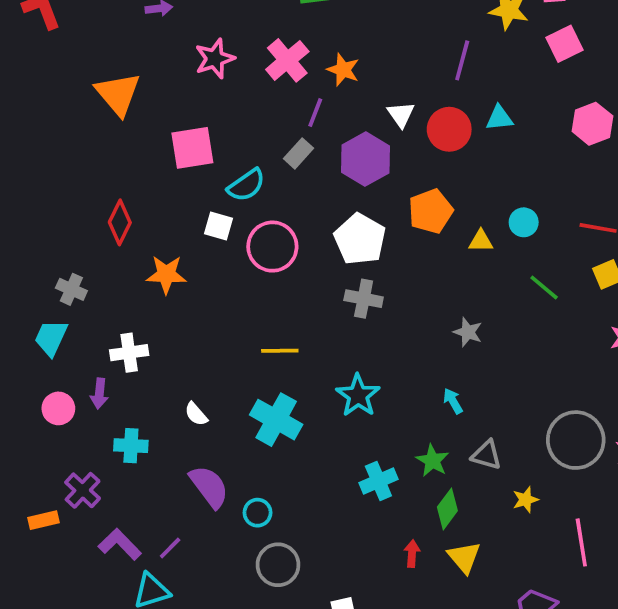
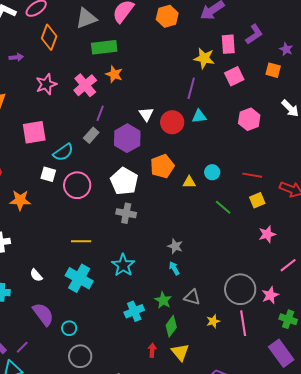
purple line: (462, 60) -> (191, 88), moved
orange star: (343, 70) -> (114, 74), moved
gray star: (468, 332) -> (175, 246), moved
pink line: (581, 542) -> (243, 323), moved

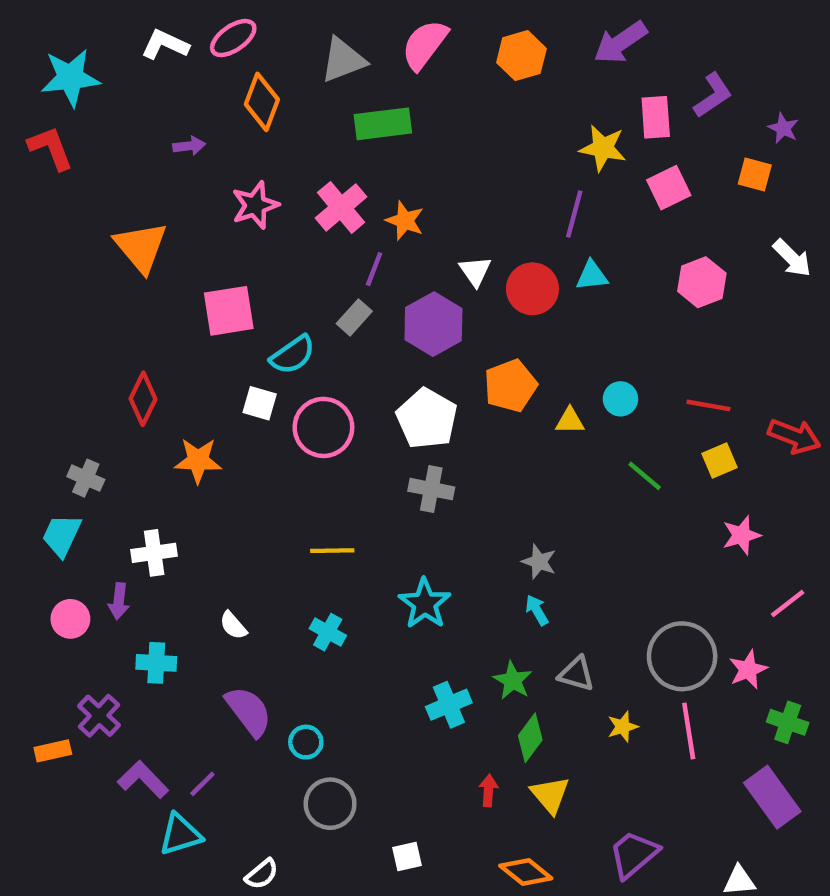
orange star: (114, 74) -> (405, 221), moved
cyan cross: (79, 278) -> (328, 632), size x0.6

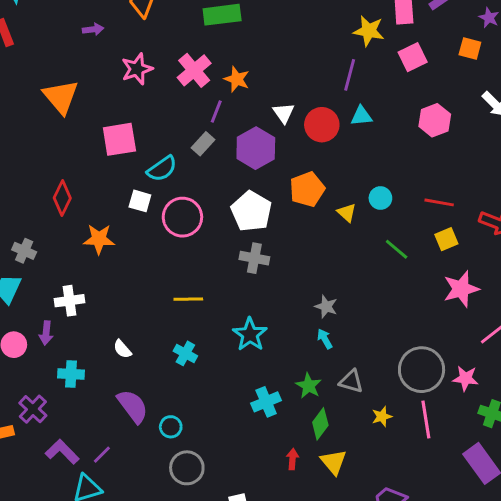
yellow triangle: (570, 421) -> (347, 213), turned 42
pink star: (741, 535) -> (461, 289), size x1.4
pink star: (748, 669) -> (466, 378), turned 30

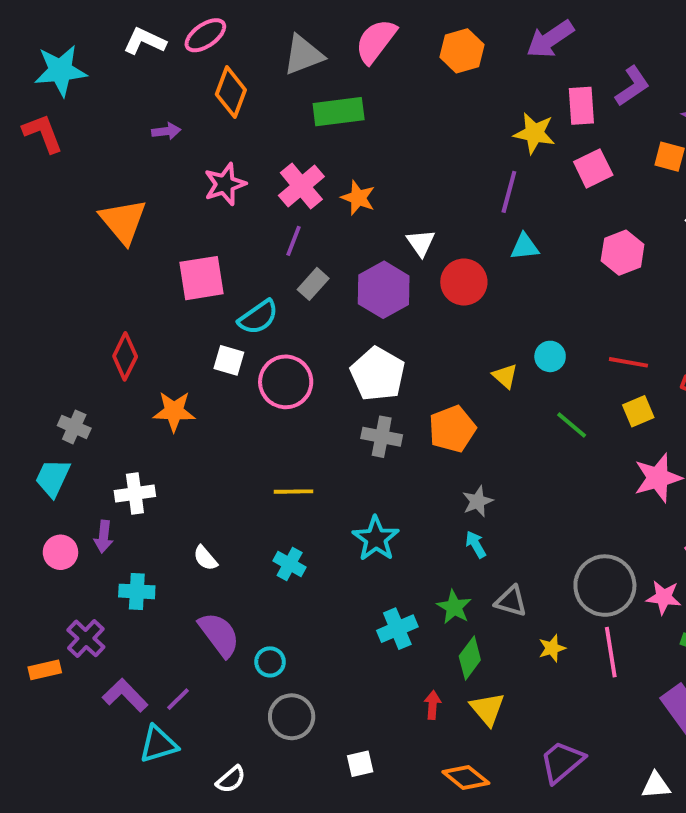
purple line: (216, 111) -> (294, 241), moved
red circle: (322, 125) -> (464, 282), moved
orange pentagon: (307, 189) -> (452, 429), moved
gray star: (326, 307) -> (478, 501), turned 30

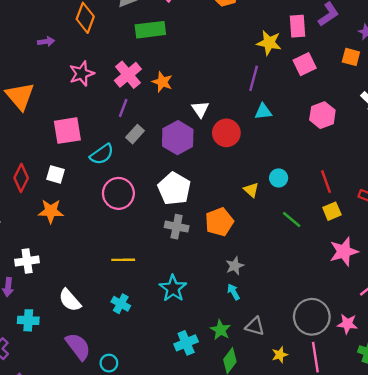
white square: (229, 360) -> (56, 174), moved
red line: (628, 362) -> (326, 182), turned 60
white semicircle: (205, 558) -> (70, 300), size x1.5

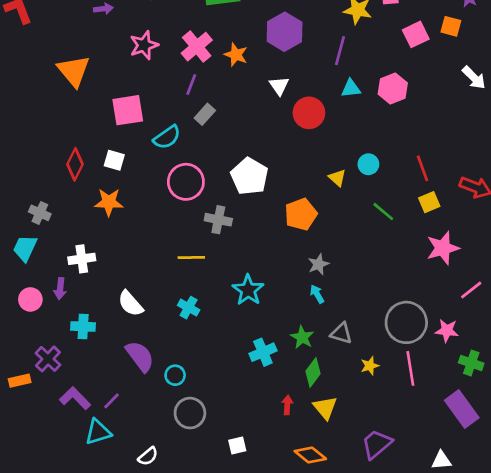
pink square: (305, 64) -> (416, 34), moved
pink hexagon: (322, 115) -> (393, 89), moved
purple hexagon: (178, 138) -> (285, 32), moved
gray cross: (177, 227) -> (218, 220), moved

